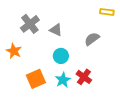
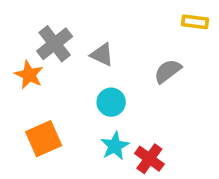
orange star: (14, 51) -> (29, 75), moved
red cross: (84, 77) -> (149, 159), moved
orange square: (36, 79) -> (44, 139), moved

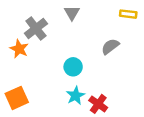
gray triangle: (102, 55) -> (72, 13), moved, turned 35
orange square: (44, 139) -> (17, 98), moved

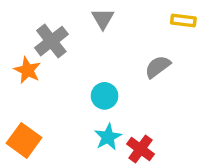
orange square: (17, 98) -> (24, 140), turned -30

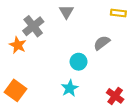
cyan circle: (105, 96) -> (79, 62), moved
red cross: (141, 149) -> (115, 96), moved

